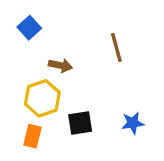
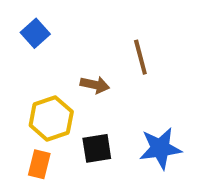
brown arrow: (60, 65) -> (95, 85), moved
blue star: (133, 123) -> (160, 148), size x1.5

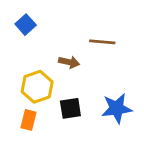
brown line: (140, 57) -> (102, 42), turned -70

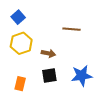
brown arrow: (69, 62) -> (48, 53), moved
yellow hexagon: (37, 87) -> (21, 43), moved

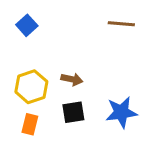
brown line: (72, 29) -> (121, 24), moved
yellow hexagon: (21, 43) -> (31, 87), moved

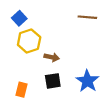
yellow hexagon: (31, 87) -> (29, 41), moved
blue star: (121, 112) -> (87, 81), turned -30

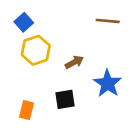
brown arrow: (52, 57) -> (74, 62), moved, turned -40
blue star: (87, 81) -> (108, 83), moved

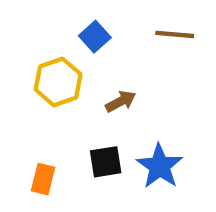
blue square: (24, 22) -> (95, 37), moved
blue star: (108, 83) -> (160, 166), moved

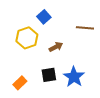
brown line: (175, 34) -> (85, 28), moved
orange rectangle: (43, 179) -> (20, 83), turned 32

